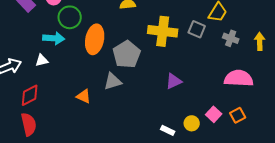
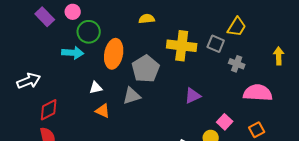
gray cross: (231, 38) -> (237, 64), moved
white triangle: (42, 60) -> (96, 88), moved
pink square: (214, 114) -> (225, 122), moved

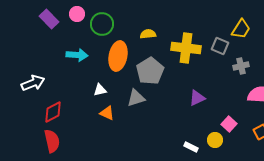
yellow semicircle: (147, 19) -> (148, 34), moved
green circle: (89, 32) -> (102, 24), moved
gray cross: (237, 64) -> (241, 66), turned -35

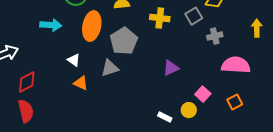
gray square: (220, 46) -> (194, 16), turned 36
yellow cross: (186, 48) -> (160, 18), size x0.7
white triangle: (100, 90) -> (74, 60), turned 48

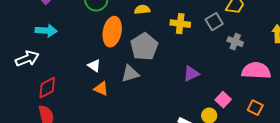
cyan arrow: (51, 25) -> (46, 31), moved
gray cross: (215, 36) -> (235, 42), turned 35
orange square: (235, 102) -> (255, 108), turned -35

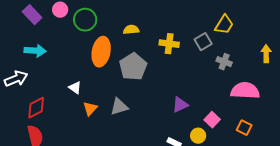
white triangle: (94, 66) -> (75, 88), moved
gray triangle: (130, 74) -> (119, 107), moved
purple triangle: (191, 74) -> (180, 105), moved
orange triangle: (101, 89) -> (90, 109), turned 49

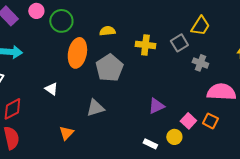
orange triangle: (90, 109) -> (66, 133), moved
orange square: (244, 128) -> (210, 121), moved

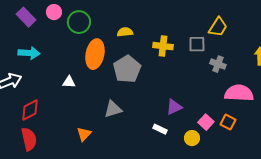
gray square: (179, 43) -> (197, 44), turned 30
white triangle: (51, 89) -> (69, 82), moved, turned -32
white rectangle: (150, 144) -> (160, 129), moved

